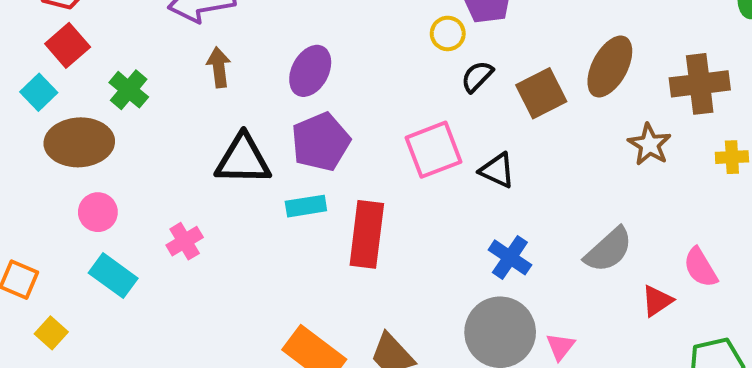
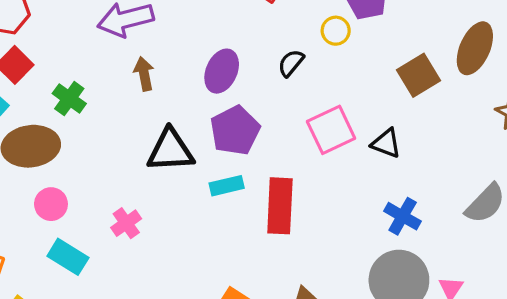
black semicircle: (477, 76) -> (291, 63), moved

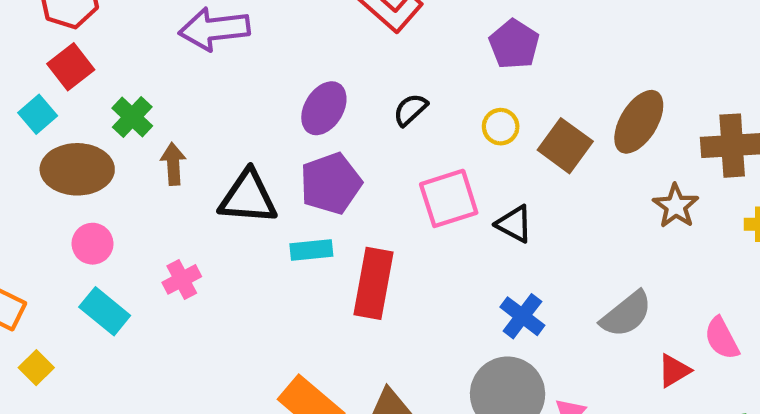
yellow circle: (336, 31) -> (501, 127), moved
brown arrow: (144, 74) -> (173, 164), moved
brown square: (419, 75) -> (565, 146), turned -30

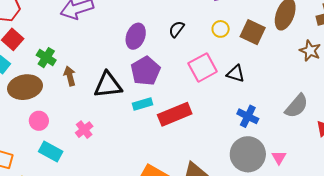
red rectangle: (373, 283) -> (175, 114), turned 68

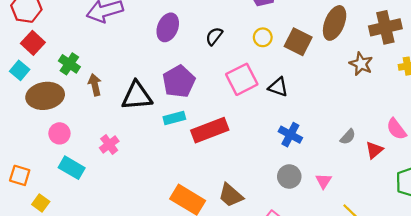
purple ellipse: (136, 36) -> (168, 27), moved
gray semicircle: (297, 106) -> (348, 137), moved, size x0.6
gray circle: (248, 154) -> (289, 177), size x0.6

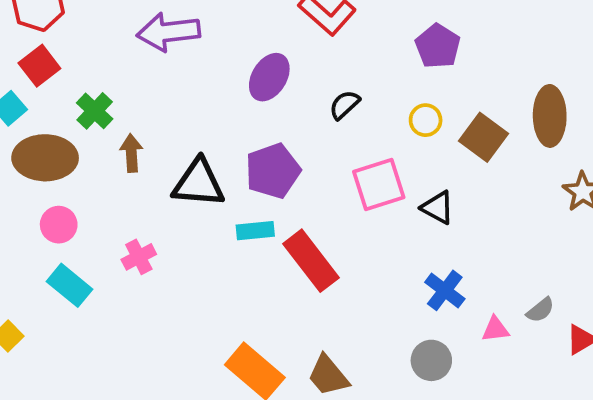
brown ellipse: (335, 23) -> (550, 116), turned -32
red rectangle: (210, 130) -> (311, 261), turned 64
pink triangle: (323, 181) -> (495, 329), moved, turned 42

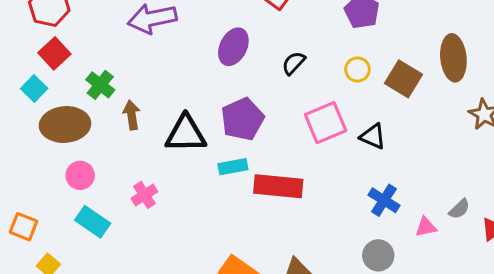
red rectangle: (311, 261) -> (278, 186), turned -42

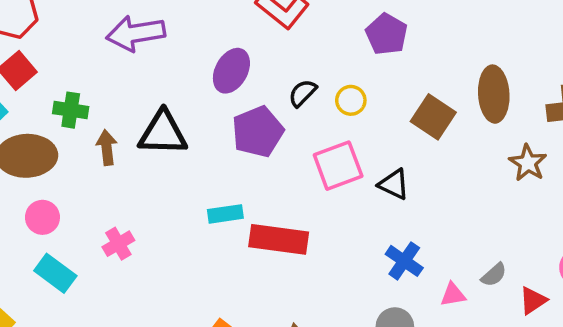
yellow circle: (357, 69) -> (351, 100), moved
green cross: (100, 85) -> (71, 110), turned -32
purple pentagon: (242, 119) -> (258, 132), moved
black triangle: (186, 134) -> (163, 133), moved

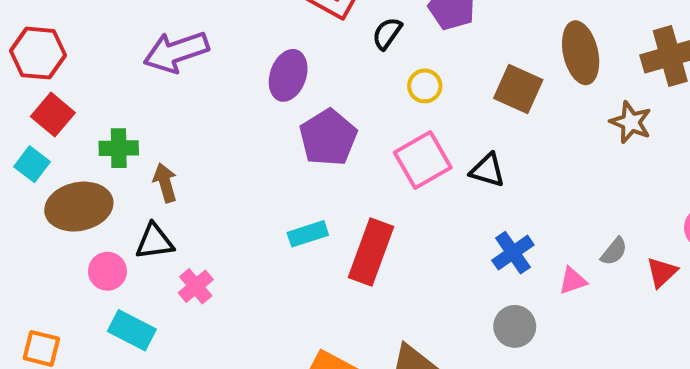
black semicircle: (303, 93) -> (387, 33), moved
black triangle: (163, 133) -> (155, 242), moved, size x0.7
red rectangle: (279, 239) -> (371, 252), turned -68
blue cross: (404, 261) -> (513, 253), turned 30

